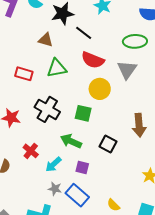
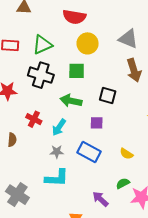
green triangle: (57, 68) -> (42, 45), moved
gray triangle: (127, 70) -> (128, 39), moved, turned -30
purple square: (82, 167) -> (97, 123), moved
gray star: (55, 189) -> (57, 152), moved

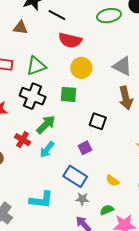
green arrow: (71, 101) -> (46, 125), moved, turned 120
purple square: (97, 123) -> (85, 148), turned -32
gray star: (57, 152) -> (82, 199), moved

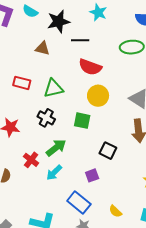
black line: (57, 15) -> (80, 40), turned -36
black cross: (33, 96) -> (46, 118), size x0.7

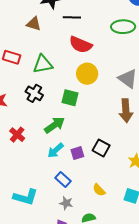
green arrow: (56, 148) -> (55, 125), moved
black square: (108, 151) -> (101, 148), moved
cyan arrow: (54, 173) -> (55, 150), moved
blue rectangle: (79, 203) -> (63, 180), size x0.7

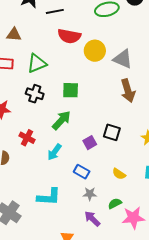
brown triangle: (34, 24) -> (14, 34), moved
yellow circle: (87, 74) -> (95, 51), moved
cyan arrow: (55, 150) -> (55, 152), moved

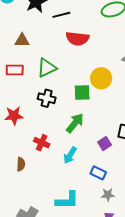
yellow circle: (95, 51) -> (101, 78), moved

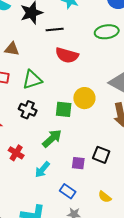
purple square: (105, 144) -> (78, 163), turned 32

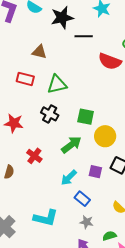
red semicircle: (67, 55) -> (110, 61), moved
yellow circle: (84, 98) -> (105, 136), moved
cyan arrow: (42, 170) -> (69, 178), moved

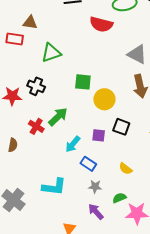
red rectangle: (25, 79) -> (15, 39), moved
black cross: (50, 114) -> (36, 86), moved
green arrow: (71, 145) -> (58, 117), moved

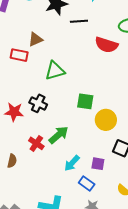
brown triangle: (30, 22) -> (36, 39), turned -35
purple square: (99, 135) -> (98, 164), moved

